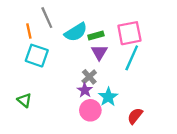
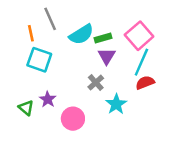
pink square: (129, 33) -> (139, 36), turned -30
purple star: (85, 90) -> (48, 99), moved
pink circle: (90, 110) -> (73, 119), moved
red semicircle: (135, 116) -> (145, 83), moved, turned 30

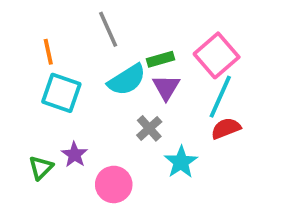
gray line: (50, 19) -> (108, 29), moved
cyan semicircle: (81, 34) -> (127, 80), moved
green triangle: (26, 108) -> (41, 168), turned 35

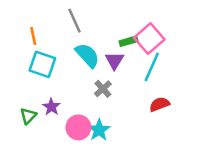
green rectangle: (160, 59) -> (129, 41), moved
cyan semicircle: (127, 80) -> (87, 55), turned -100
red semicircle: (226, 128) -> (159, 104), moved
cyan star: (181, 162) -> (99, 130), moved

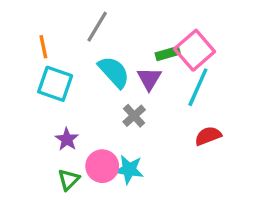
gray line: (75, 21) -> (97, 27), turned 55
green triangle: (28, 116) -> (69, 180), moved
cyan star: (99, 130) -> (129, 170), turned -30

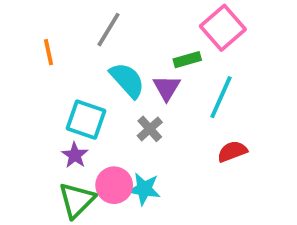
pink square: (195, 50) -> (223, 28), moved
cyan square: (55, 84) -> (86, 120), moved
green triangle: (69, 180) -> (77, 200), size x1.5

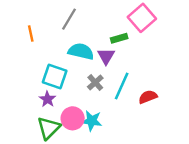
cyan semicircle: (127, 80) -> (81, 51), turned -35
cyan line: (221, 97) -> (122, 86), moved

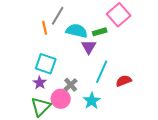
orange line: (31, 33) -> (45, 28), moved
cyan semicircle: (81, 51) -> (77, 31), moved
gray cross: (95, 82) -> (71, 85), moved
cyan star: (92, 121) -> (92, 101), moved, turned 30

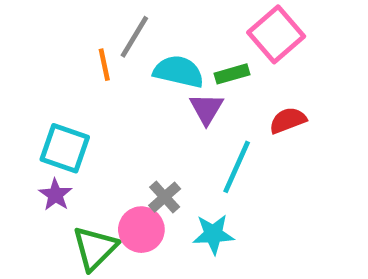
cyan square: (46, 64) -> (65, 148), moved
red semicircle: (124, 81) -> (288, 120), moved
purple star: (40, 83) -> (55, 195), moved
cyan star: (92, 101) -> (213, 234), turned 30

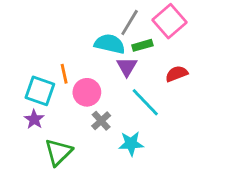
gray line: (134, 37) -> (130, 23), moved
orange line: (104, 65) -> (64, 74), moved
cyan line: (237, 167) -> (145, 102), turned -68
pink circle: (141, 230) -> (87, 92), moved

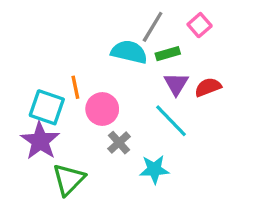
pink square: (169, 21) -> (200, 25), size x0.6
purple triangle: (127, 67) -> (176, 84), moved
purple star: (34, 119) -> (40, 141), size x1.6

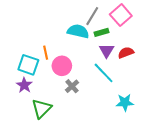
pink square: (200, 25) -> (121, 15), size x1.5
purple star: (40, 141) -> (24, 85), size x0.7
cyan star: (154, 169) -> (125, 102), moved

